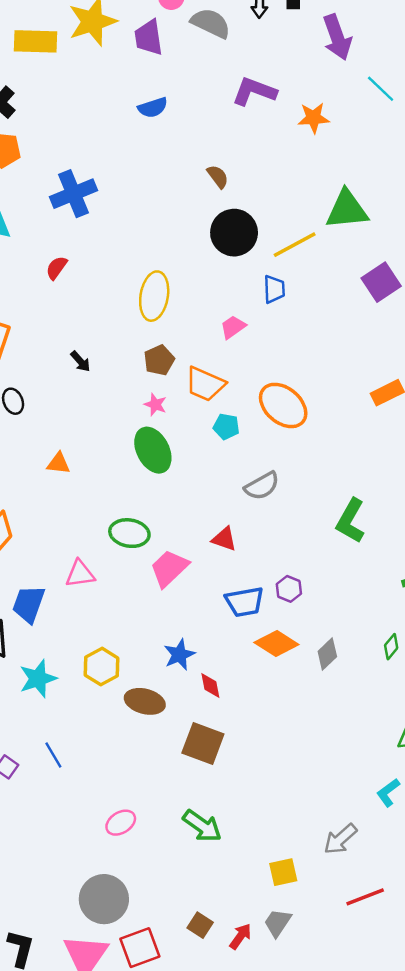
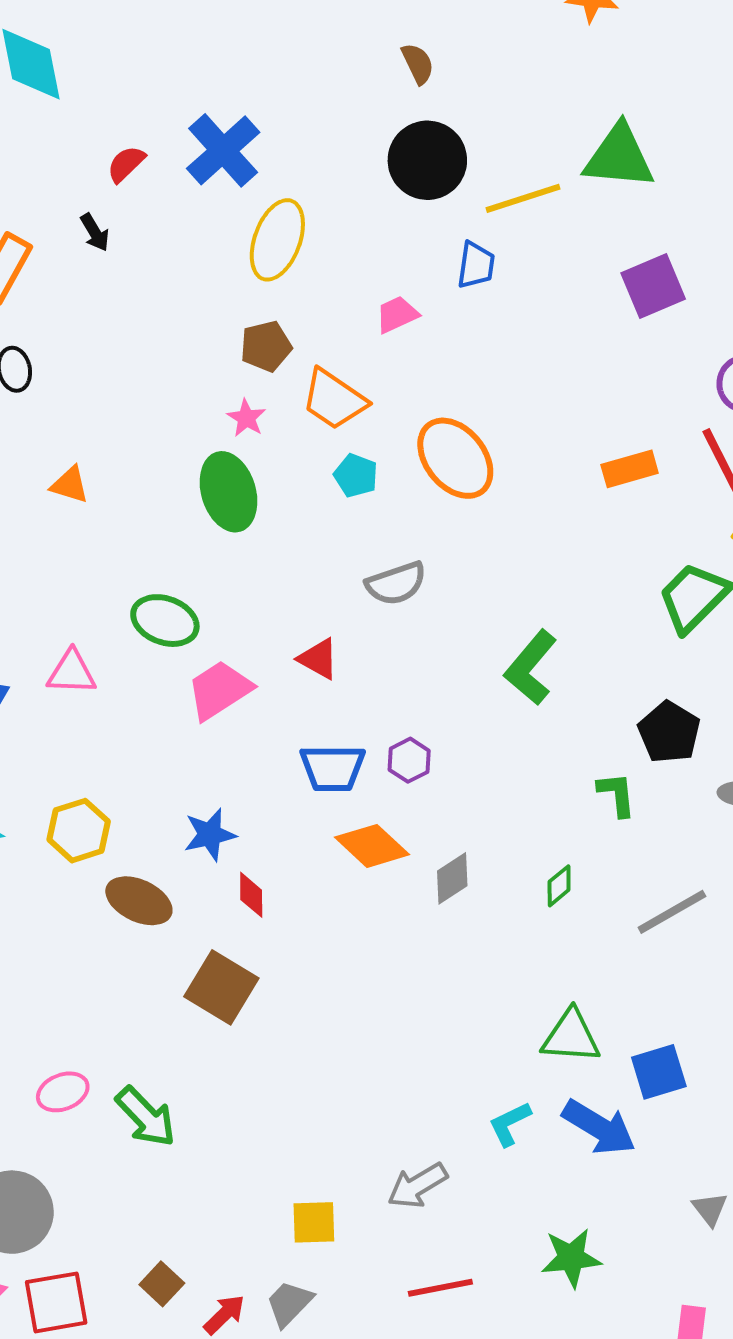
blue cross: (73, 194) -> (223, 150), moved, turned -30
black arrow: (80, 361) -> (95, 232), moved
green arrow: (202, 826) -> (146, 1117), moved

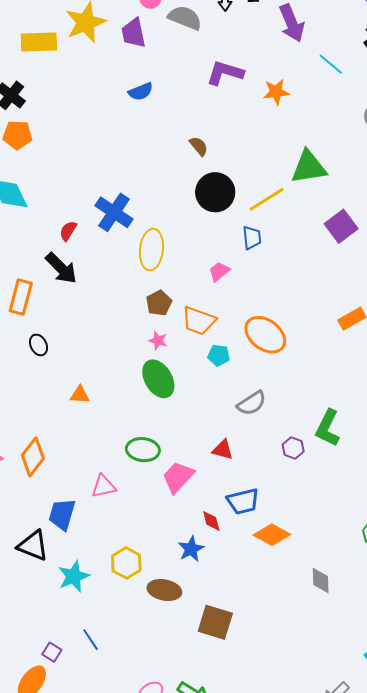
black arrow: (95, 232) -> (61, 268), size x1.8
purple hexagon: (409, 760) -> (293, 448), moved
gray diamond: (452, 878) -> (321, 580), moved, turned -44
red diamond: (251, 895) -> (211, 521), moved

